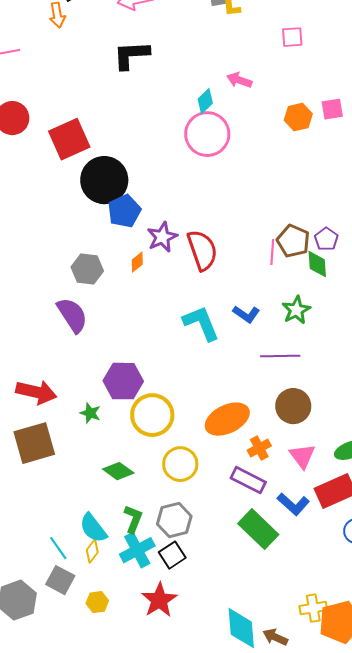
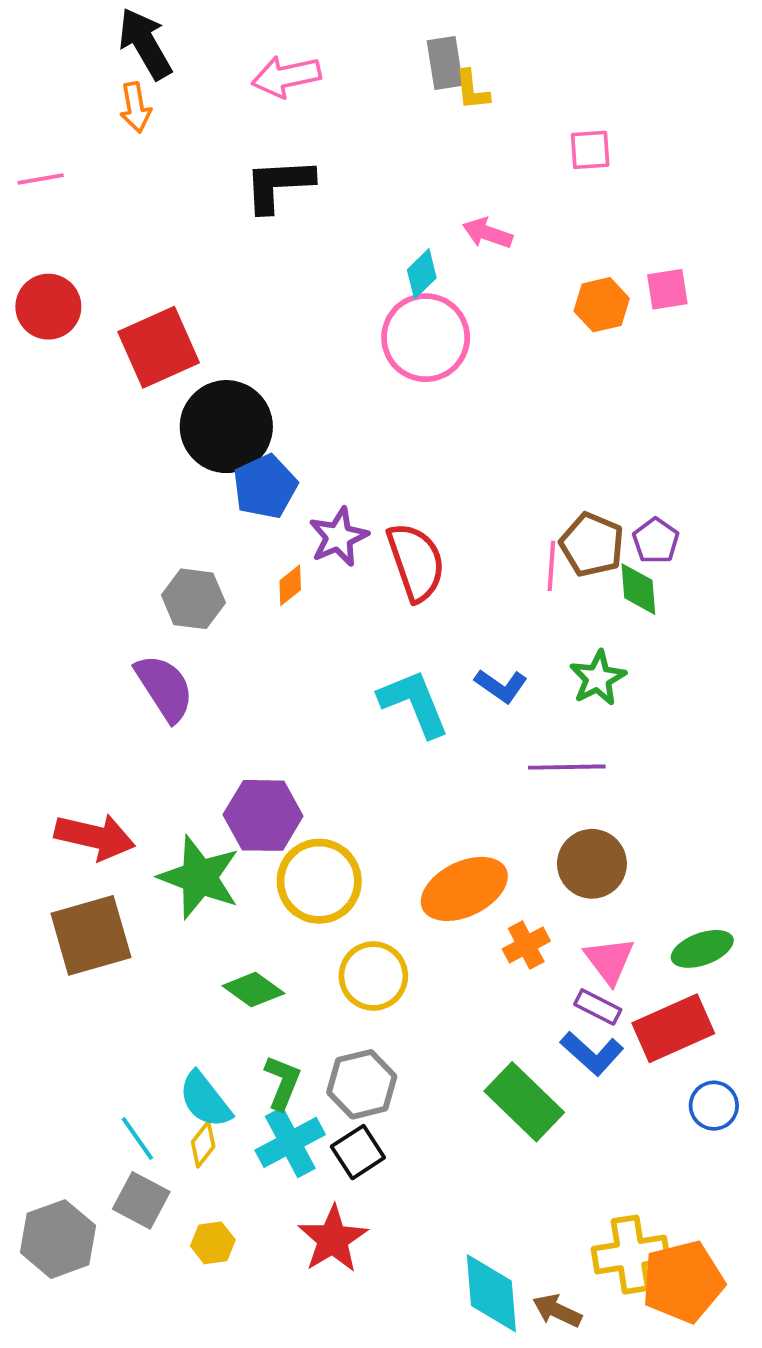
green star: (90, 413) -> (199, 877), size x2.0
purple rectangle: (248, 480) -> (598, 1007), moved, size x0.7
yellow cross: (313, 608) -> (631, 1255), size x1.4

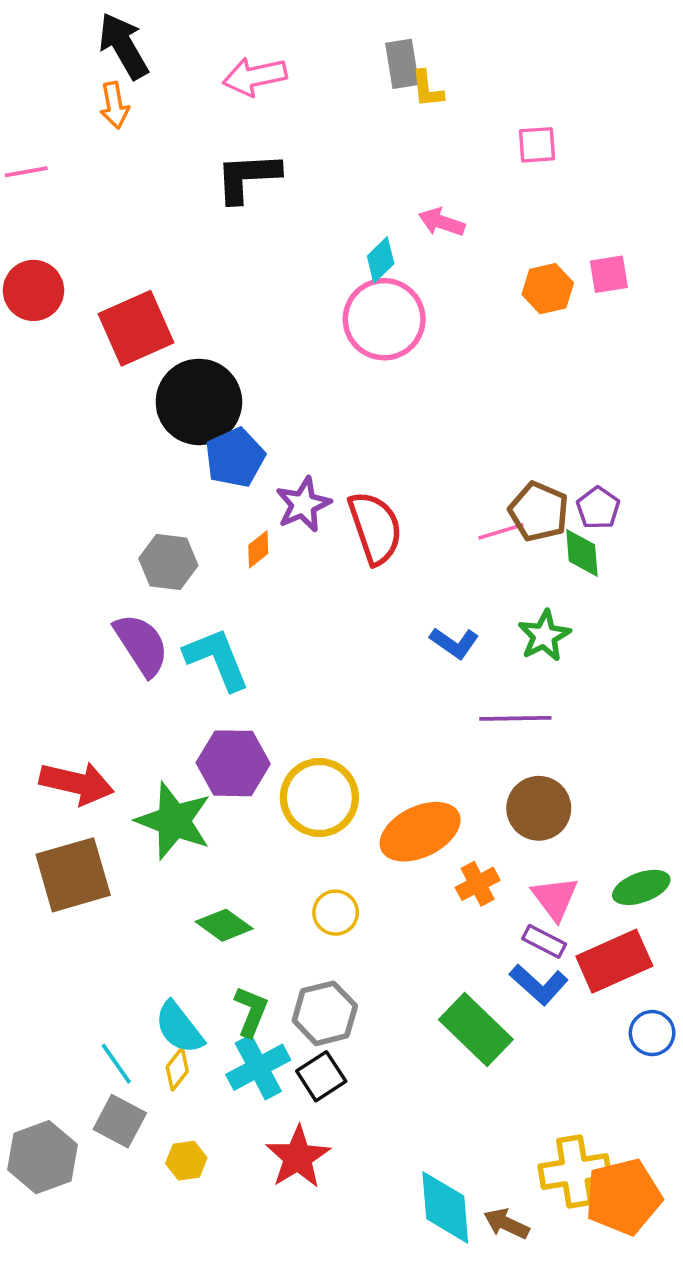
pink line: (551, 566) -> (501, 531), turned 69
cyan L-shape: (414, 703) -> (217, 659), moved
yellow circle: (319, 881) -> (319, 798), moved
yellow circle: (373, 976) -> (336, 913), size x0.7

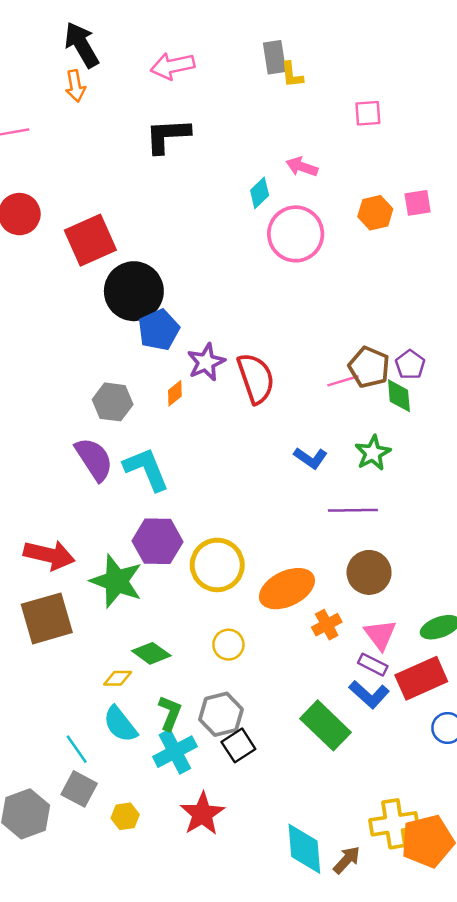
pink circle: (384, 319) -> (296, 234), moved
yellow diamond: (177, 1069) -> (118, 678), moved, turned 52
black square: (321, 1076) -> (238, 745), moved
brown arrow: (506, 1224) -> (347, 860), turned 108

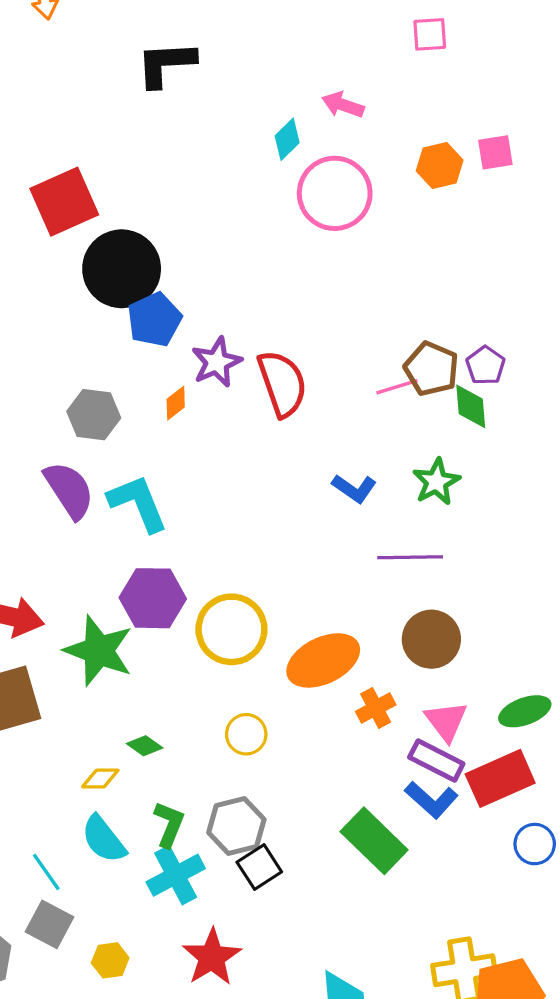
green diamond: (151, 653) -> (145, 746), size x0.7
purple rectangle: (373, 665) -> (436, 760), size x1.4

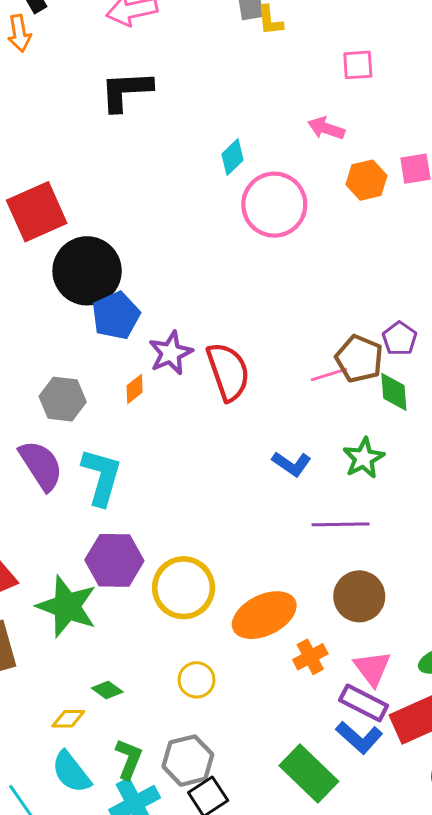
pink arrow: (343, 105) -> (326, 128), moved
purple pentagon: (485, 365) -> (400, 339), moved
cyan L-shape: (138, 503) -> (101, 477), turned 38

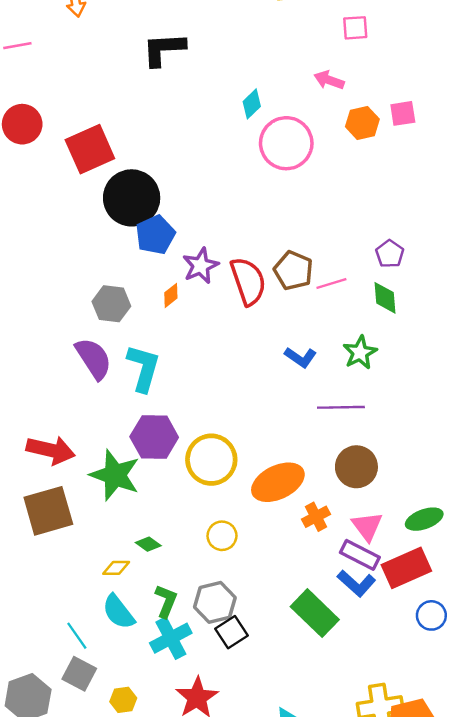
brown pentagon: (359, 359) -> (293, 270), moved

